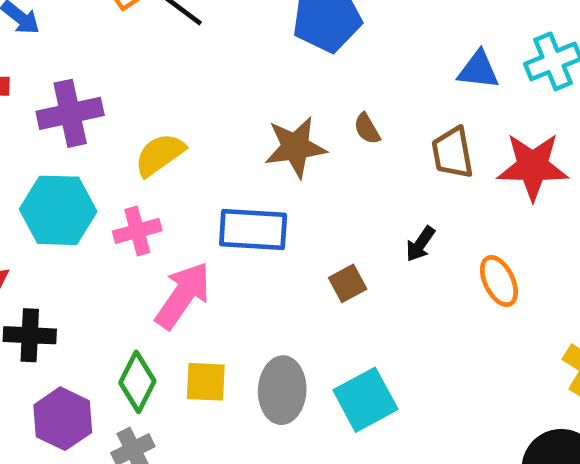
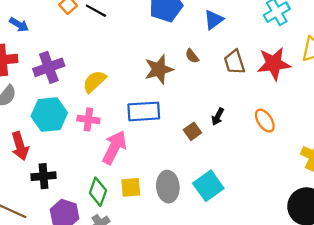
blue triangle: (478, 70) -> (214, 20), moved, turned -35
pink cross: (137, 231) -> (88, 119), turned 30
black arrow: (420, 244) -> (218, 117), moved

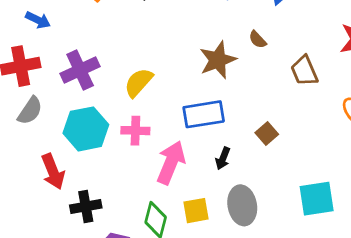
brown trapezoid: (234, 62) -> (304, 71), moved
black arrow: (218, 117) -> (223, 158), moved
cyan square: (208, 186) -> (317, 199), moved, turned 32

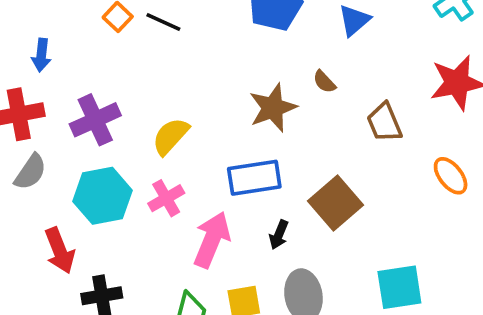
blue arrow: (38, 20) -> (41, 55), turned 70
pink cross: (135, 131) -> (166, 198), turned -32
brown square: (267, 134) -> (335, 203), size x1.8

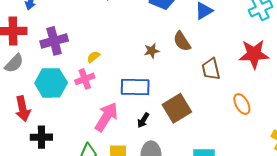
brown semicircle: (324, 82) -> (182, 41), size x1.5
brown star: (273, 108) -> (152, 51), size x0.6
yellow semicircle: (171, 136) -> (93, 57), size x0.6
pink cross: (166, 198) -> (85, 79), moved

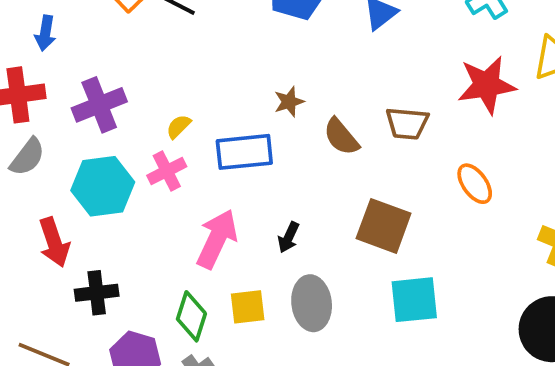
brown semicircle: (182, 41) -> (341, 137), moved
brown trapezoid: (211, 69) -> (407, 123), turned -65
blue rectangle: (135, 87) -> (244, 152), moved
brown square: (177, 108) -> (384, 226), moved, turned -32

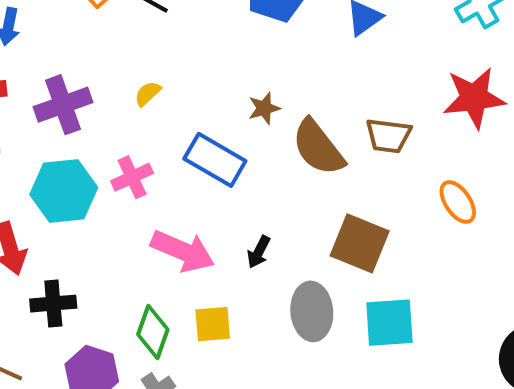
yellow semicircle: (179, 126) -> (148, 94), moved
brown semicircle: (341, 137) -> (318, 147), size x1.4
blue rectangle: (244, 152) -> (215, 160), turned 34
pink arrow: (217, 239) -> (183, 251), turned 86
gray ellipse: (312, 303) -> (312, 311), moved

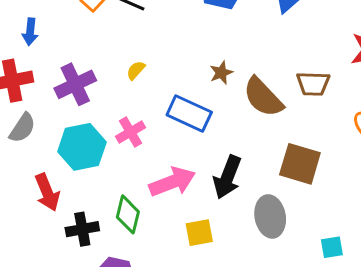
pink arrow: (183, 251) -> (172, 182), turned -39
black arrow: (259, 252) -> (227, 177), size x1.8
cyan square: (389, 323) -> (332, 247), moved, size x0.6
green diamond: (153, 332) -> (128, 214), moved

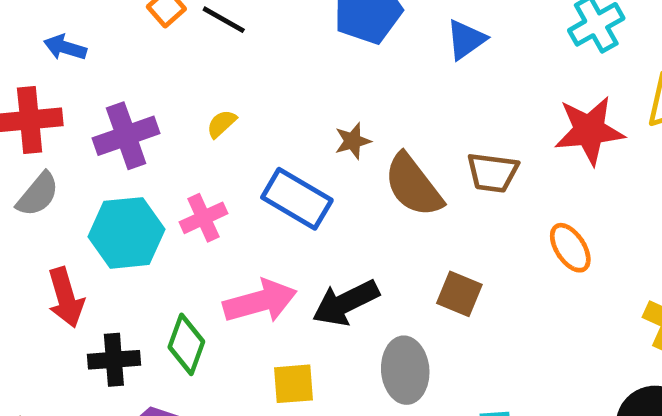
blue arrow: (30, 32) -> (65, 47), turned 95
brown square: (300, 164) -> (459, 294), size x0.7
black arrow: (227, 177) -> (346, 303), turned 36

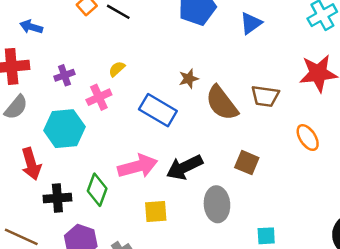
purple cross: (126, 136) -> (64, 75), size x0.6
pink cross: (204, 218) -> (99, 97), moved

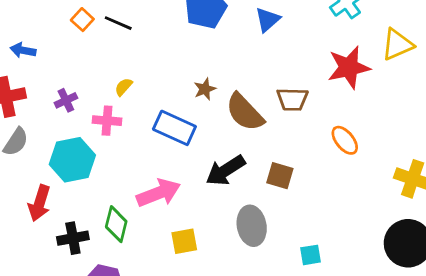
pink cross: (99, 97) -> (107, 121), turned 35
red arrow: (31, 164) -> (39, 203), turned 40
black arrow: (184, 167) -> (225, 170), moved

